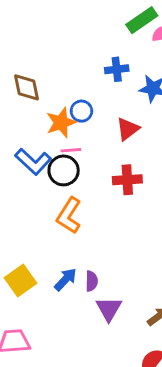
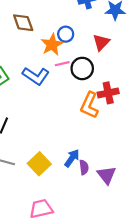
black circle: (64, 170) -> (82, 68), moved
red cross: (127, 180) -> (108, 93), moved
orange L-shape: (69, 216) -> (89, 105), moved
purple semicircle: (92, 281) -> (84, 167), moved

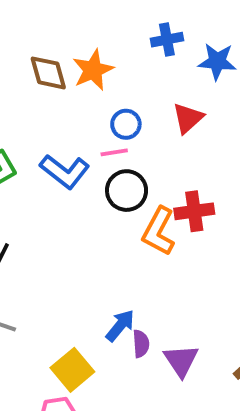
blue circle: (66, 34) -> (126, 124), moved
orange star: (52, 45) -> (93, 70), moved
black circle: (82, 68) -> (127, 191), moved
yellow square: (39, 164) -> (72, 370), moved

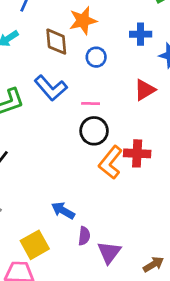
orange star: (93, 70) -> (83, 21), moved
blue circle: (126, 124) -> (96, 57), moved
blue L-shape: (65, 171) -> (51, 88), moved
blue arrow: (120, 326) -> (63, 211), moved, turned -110

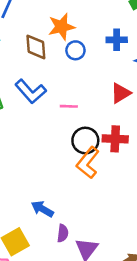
blue circle: (96, 57) -> (75, 50), moved
black circle: (94, 131) -> (85, 141), moved
red cross: (137, 153) -> (115, 139), moved

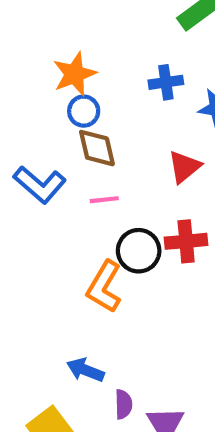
brown diamond: (36, 47) -> (97, 148), moved
blue circle: (75, 50) -> (84, 111), moved
orange L-shape: (88, 163) -> (104, 287), moved

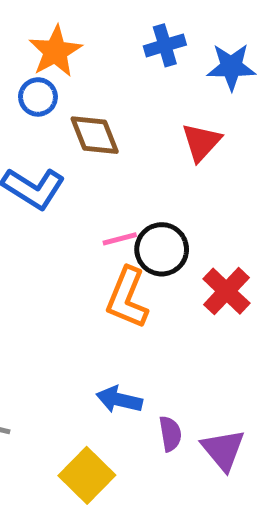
blue circle: (84, 111) -> (38, 97), moved
pink line: (104, 200) -> (120, 239), moved
red cross: (186, 241) -> (226, 291), moved, turned -33

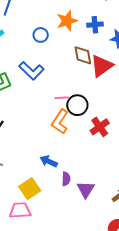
orange star: (55, 51) -> (67, 21), moved
brown diamond: (95, 135) -> (83, 55), moved
red triangle: (201, 142) -> (102, 66), size x1.4

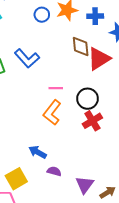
blue circle: (41, 35) -> (42, 15), moved
black circle: (77, 105) -> (88, 99), moved
purple semicircle: (66, 179) -> (54, 171), turned -80
purple triangle: (86, 189) -> (85, 185), moved

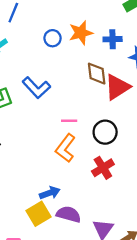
red cross: (92, 121) -> (103, 168), moved
blue arrow: (38, 152) -> (50, 193), turned 132
purple semicircle: (54, 171) -> (69, 214), size x1.5
yellow square: (16, 179) -> (39, 214), moved

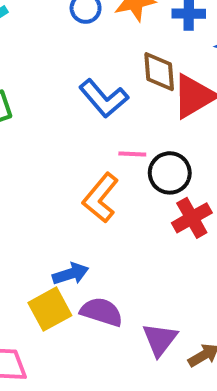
blue L-shape: (36, 88) -> (104, 98), moved
pink line: (69, 121) -> (132, 154), moved
red cross: (103, 168) -> (192, 218), moved

